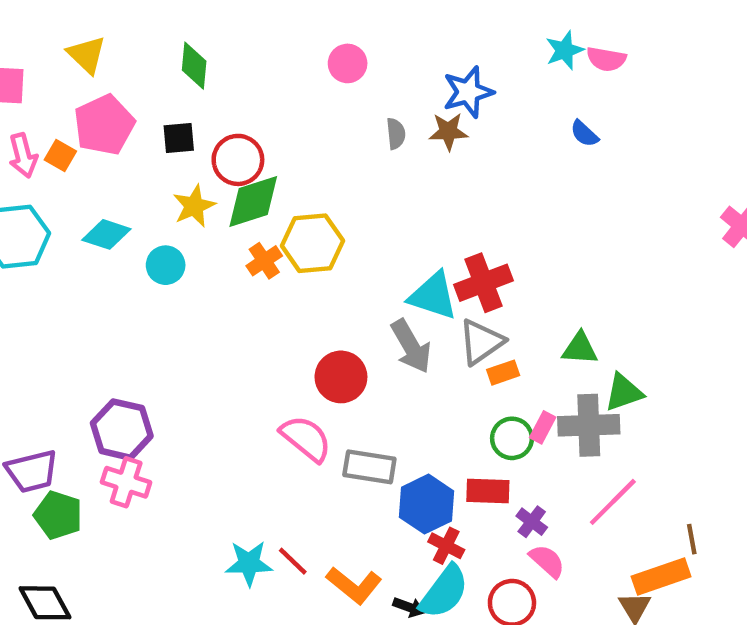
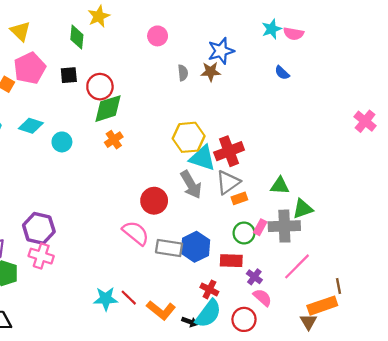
yellow star: (194, 206) -> (99, 16), moved
yellow hexagon: (312, 243) -> (189, 137), moved
blue hexagon: (426, 504) -> (196, 247), moved

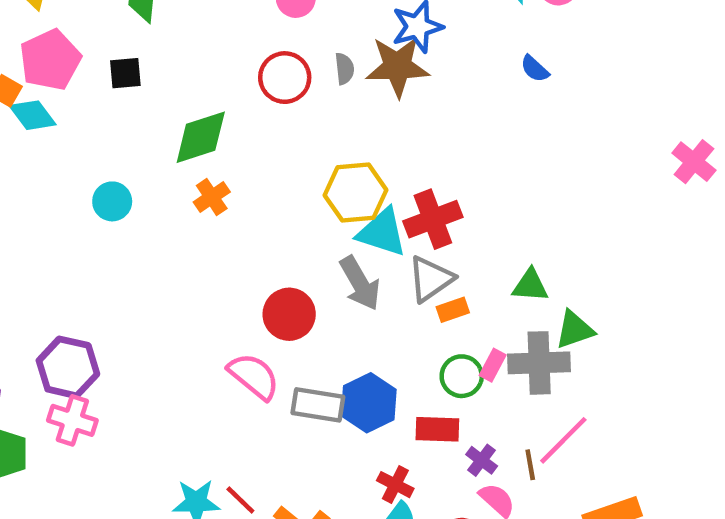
brown star: (211, 72) -> (398, 66), size x1.6
red circle: (100, 87) -> (285, 78), moved
cyan diamond: (31, 126) -> (33, 115), moved, turned 35
brown line: (339, 286) -> (530, 465), moved

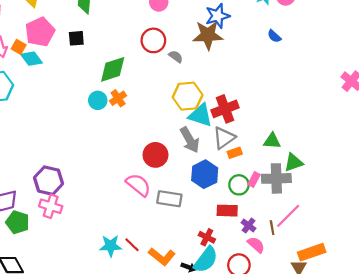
gray semicircle: (344, 69) -> (176, 57), moved, turned -48
cyan circle: (112, 201) -> (98, 100), moved
blue hexagon: (369, 403) -> (205, 174), moved

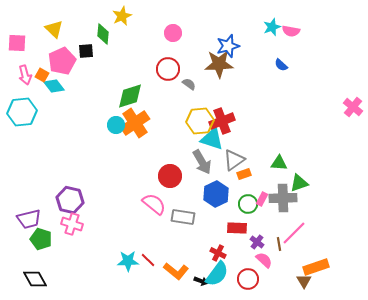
black square: (76, 38) -> (86, 51), moved
orange cross: (118, 98) -> (135, 123), size x1.8
red cross: (225, 109) -> (222, 121), moved

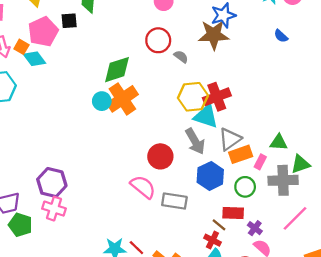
orange rectangle: (244, 174) -> (241, 154), size x1.5
pink rectangle: (262, 199) -> (260, 162), moved
brown line: (279, 244) -> (219, 225), moved, turned -40

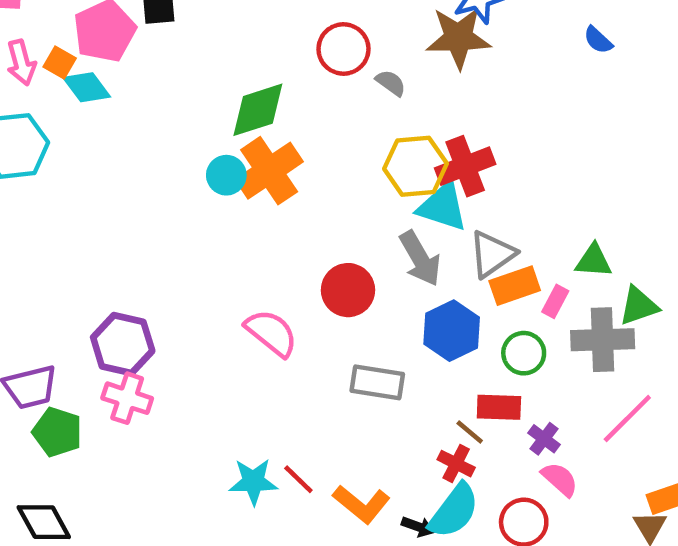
pink semicircle: (143, 187) -> (271, 333), moved

